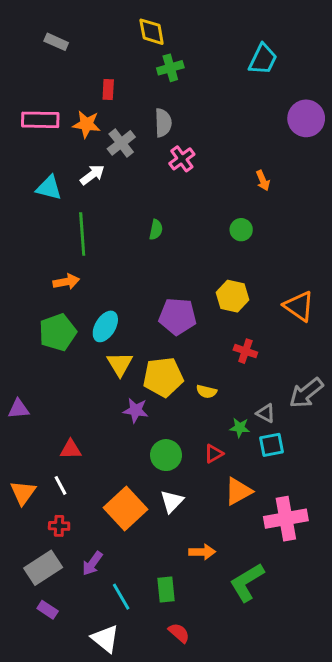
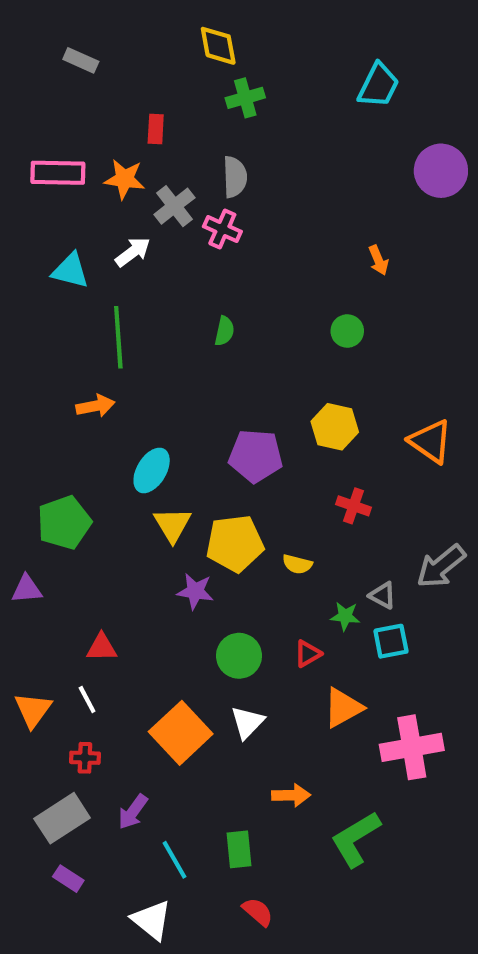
pink cross: (182, 159) -> (222, 229), moved, turned -30
green pentagon: (58, 332) -> (64, 523), moved

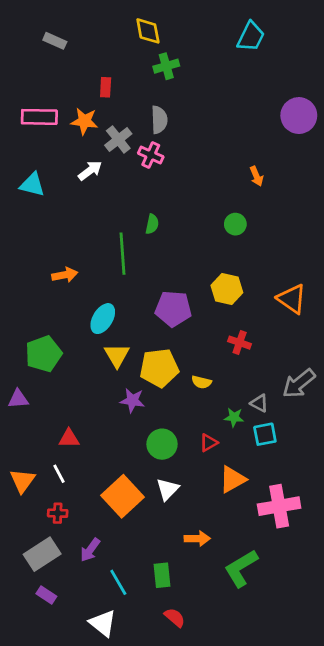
cyan trapezoid: (378, 85) -> (251, 37), moved
cyan triangle: (70, 271) -> (32, 185), moved
green line: (118, 337) -> (123, 254), moved

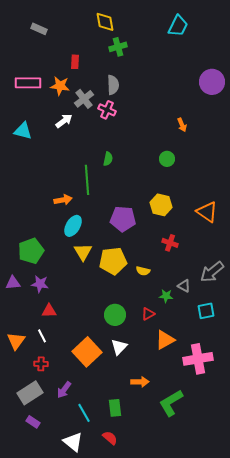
orange arrow: (65, 275) -> (63, 200), moved
purple star: (132, 400) -> (40, 284), moved
cyan square: (265, 434) -> (206, 311), moved
red semicircle: (175, 618) -> (110, 438), moved

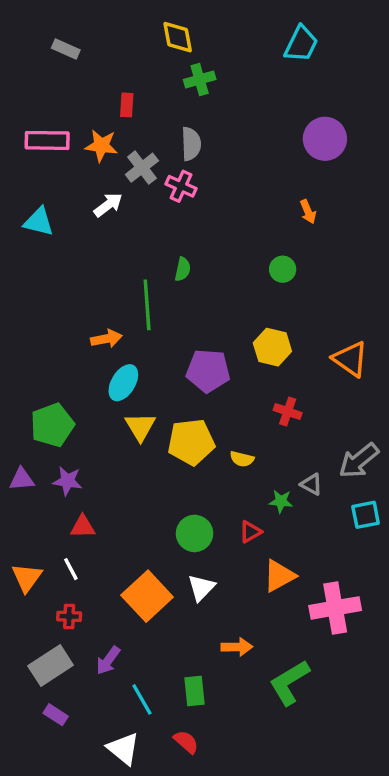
purple circle: (212, 82) -> (325, 139), moved
cyan square: (206, 311) -> (366, 515), moved

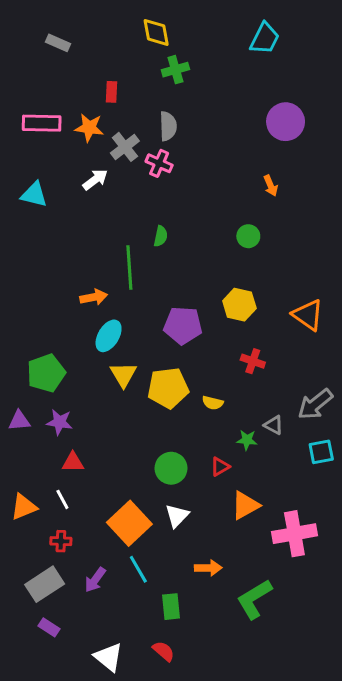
orange triangle: (27, 577) -> (24, 507), turned 32
cyan line: (142, 699) -> (138, 569), moved

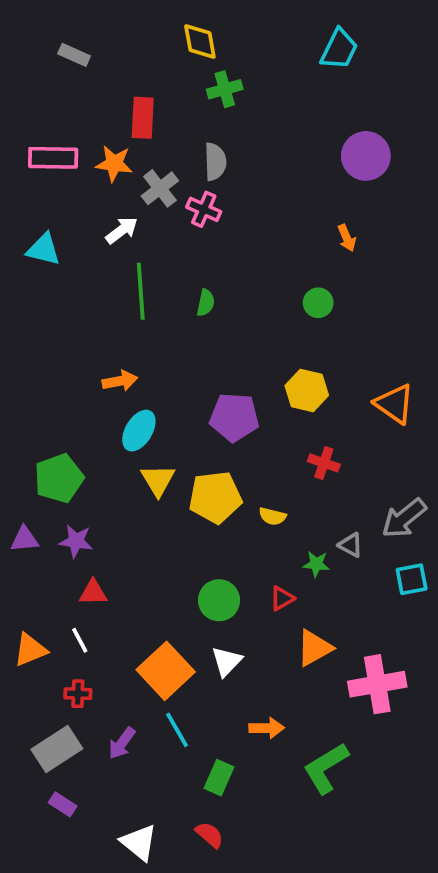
red rectangle: (112, 92) -> (143, 118), size x1.5
green line: (129, 267) -> (141, 291), moved
green rectangle: (171, 607) -> (219, 778), turned 30

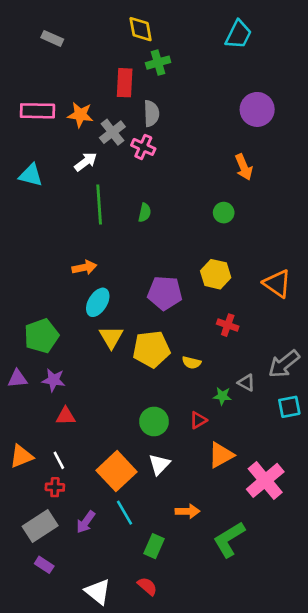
red rectangle: (143, 118) -> (125, 83), moved
orange arrow: (347, 238) -> (244, 167), size x1.4
white line: (80, 640) -> (59, 460), moved
pink cross: (377, 684) -> (265, 480), turned -30

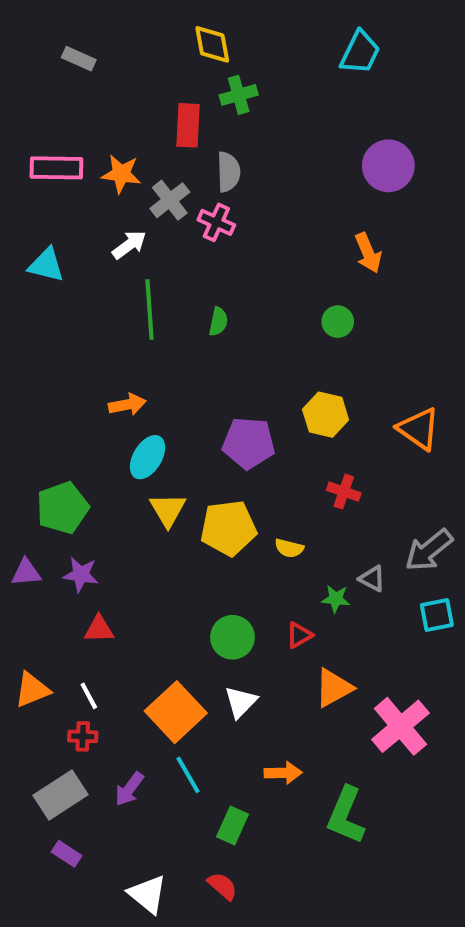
green L-shape: (229, 539) -> (346, 815), turned -36

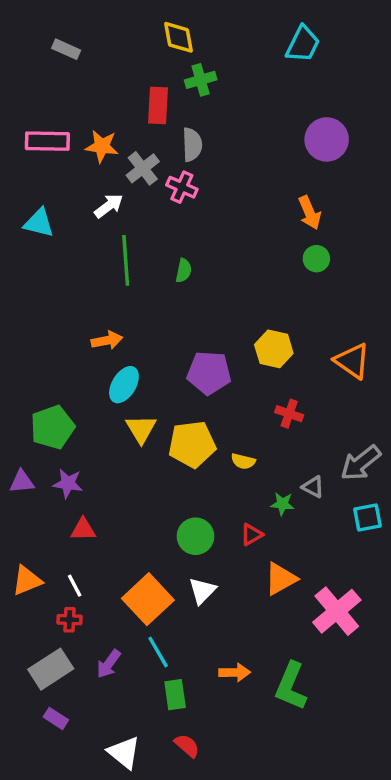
green circle: (338, 322) -> (316, 259), moved
orange arrow: (283, 773) -> (235, 672), moved
green rectangle: (232, 825) -> (175, 695), moved, turned -32

